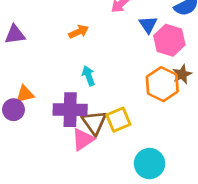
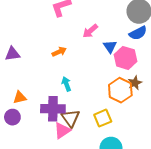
purple circle: (13, 110) -> (12, 117), moved
yellow square: (118, 120) -> (103, 118), moved

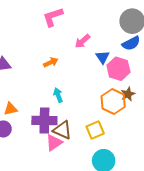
brown triangle: (71, 118) -> (62, 130), turned -30

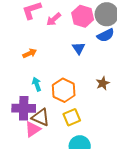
pink arrow: (82, 41) -> (54, 19), moved
pink hexagon: (118, 69) -> (83, 16), moved
orange hexagon: (113, 101) -> (64, 90), moved

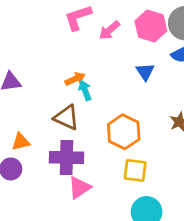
cyan arrow: (37, 84) -> (85, 90), moved
brown triangle: (41, 117) -> (67, 117), moved
yellow square: (72, 117) -> (135, 170), turned 30

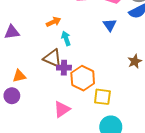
orange arrow: (75, 79) -> (54, 22), moved
orange hexagon: (124, 132) -> (83, 78), moved
purple cross: (67, 158) -> (64, 68), moved, size x0.6

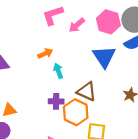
blue triangle: (110, 25) -> (104, 57), size x1.6
brown triangle: (52, 58) -> (87, 92), moved

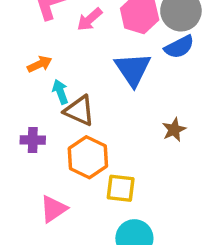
brown triangle: (87, 92) -> (79, 111), moved
purple cross: (56, 101) -> (33, 140), moved

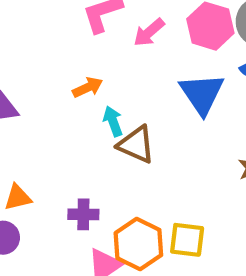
purple cross: (33, 140) -> (83, 214), moved
orange hexagon: (88, 157) -> (138, 244), moved

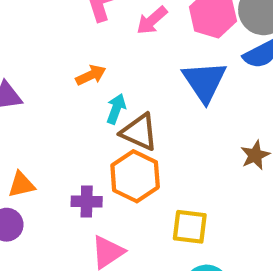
cyan arrow: (113, 121) -> (116, 109), turned 40
orange hexagon: (138, 244) -> (135, 176), moved

